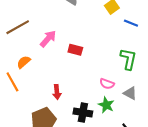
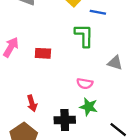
green L-shape: (128, 59) -> (84, 35), moved
gray triangle: (130, 93) -> (115, 63), moved

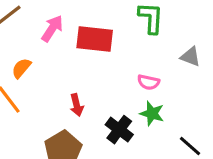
red rectangle: (43, 53) -> (95, 39), size x1.6
black cross: (65, 120) -> (119, 130), turned 36

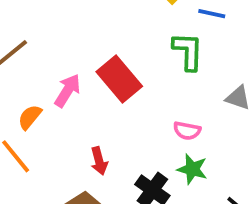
pink arrow: (52, 29) -> (67, 91), moved
red rectangle: (95, 39) -> (119, 79), turned 45

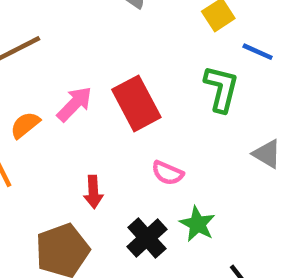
pink semicircle: (187, 131) -> (168, 173), moved

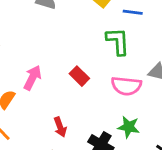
red rectangle: (136, 103) -> (79, 76), moved, size x0.6
pink semicircle: (168, 173) -> (126, 86), moved, size x1.5

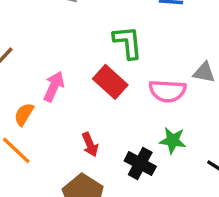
green L-shape: (118, 41) -> (128, 42), moved
red rectangle: (79, 76) -> (110, 82), size x1.4

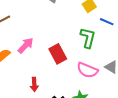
green L-shape: (128, 42) -> (88, 38), moved

